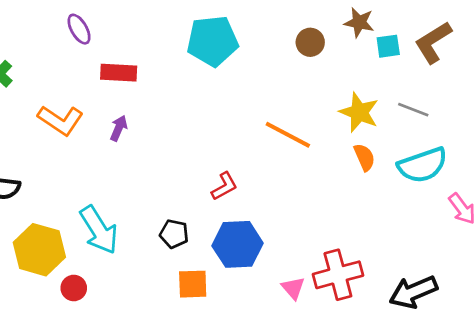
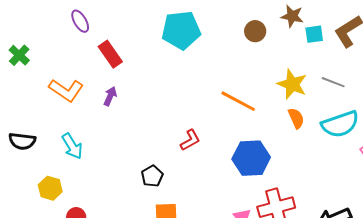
red rectangle: (119, 73) -> (110, 54), turned 52
cyan arrow: (99, 230) -> (72, 146), moved, size x0.7
black pentagon: (174, 234) -> (152, 176), turned 30
blue hexagon: (238, 244) -> (251, 158), moved
yellow hexagon: (39, 250) -> (50, 188), size x0.6

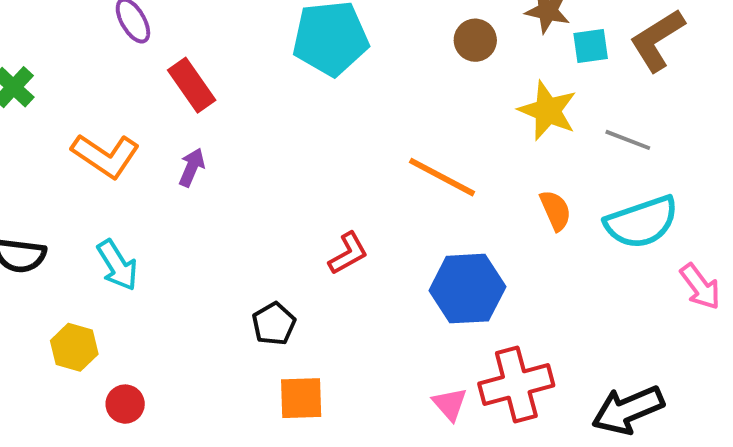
yellow star: (292, 84) -> (548, 111), moved

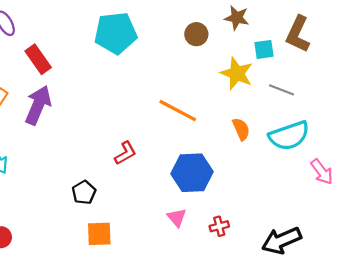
brown L-shape: (657, 40) -> (298, 34), turned -33
cyan square: (591, 46) -> (264, 49), moved
purple arrow: (192, 167) -> (38, 105), size x1.8
red cross: (516, 384) -> (219, 226), size x0.5
pink triangle: (450, 404) -> (177, 218), moved

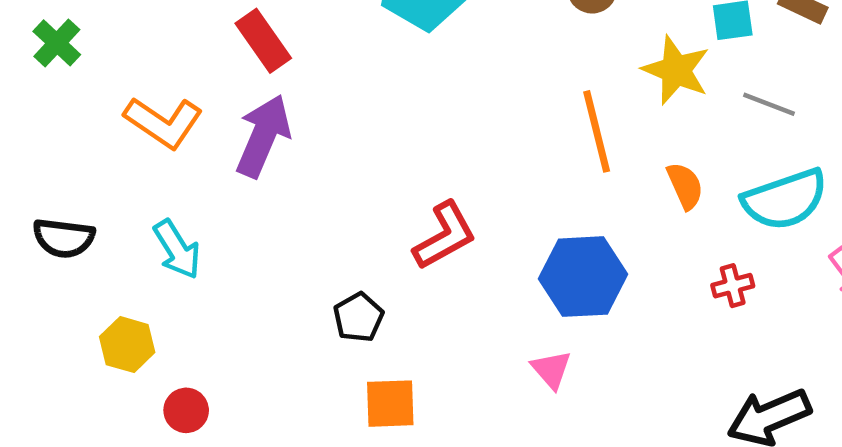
orange line: (178, 111) -> (597, 131), moved, turned 48
red L-shape: (125, 153) -> (445, 236), size x1.4
red cross: (219, 226) -> (733, 286), moved

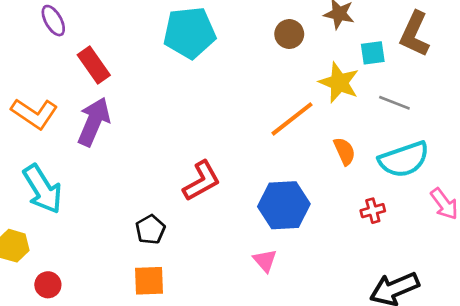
orange line: (597, 131) -> (292, 119), turned 66
cyan arrow: (177, 249) -> (43, 189), size x1.4
orange square: (390, 404) -> (149, 281), moved

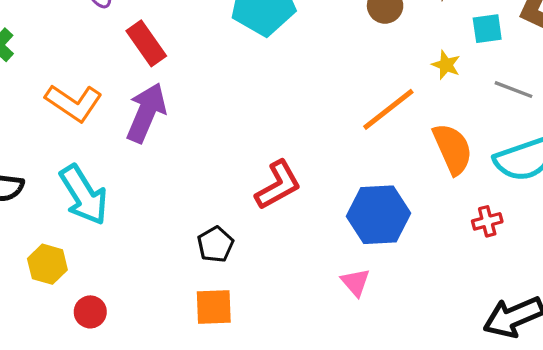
yellow star: (339, 83) -> (446, 65), size x0.6
orange semicircle: (345, 151) -> (453, 149), size x1.5

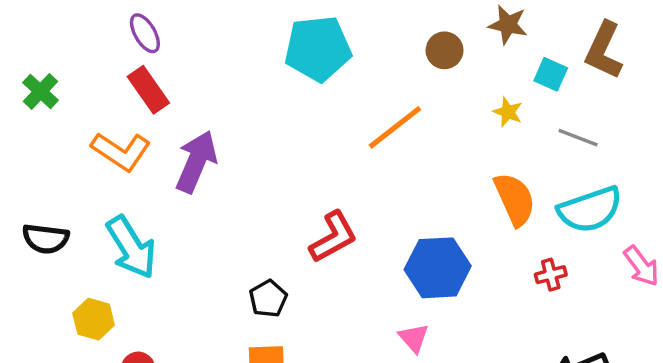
cyan square: (487, 29) -> (551, 74), turned 32
red rectangle: (146, 43) -> (148, 90), moved
orange line: (388, 109) -> (395, 127), moved

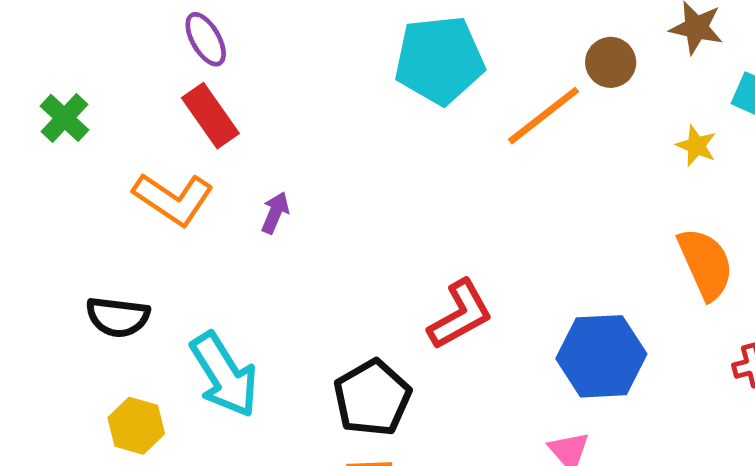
orange line: (395, 127) -> (544, 116), moved
purple arrow: (196, 162) -> (275, 213), size x0.5
black semicircle: (46, 239) -> (118, 317), moved
cyan arrow: (131, 247) -> (224, 375), moved
black pentagon: (268, 299) -> (372, 398), size x1.5

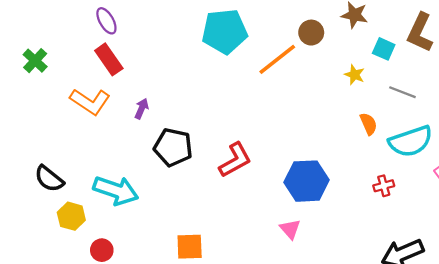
orange semicircle: (706, 264) -> (369, 124), moved, size x0.6
black semicircle: (118, 317) -> (49, 179), moved, turned 32
cyan arrow: (224, 375) -> (116, 190), turned -39
black pentagon: (372, 398) -> (173, 147), moved, turned -30

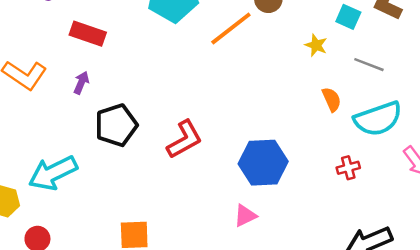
red rectangle: (109, 59) -> (88, 34), moved, turned -36
black pentagon: (173, 147) -> (116, 125), turned -30
cyan arrow: (116, 190) -> (53, 173), turned 135
pink triangle: (290, 229) -> (245, 216), turned 45

